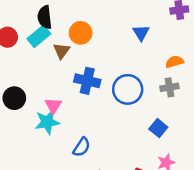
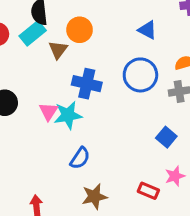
blue triangle: (141, 33) -> (147, 30), turned -30
blue circle: (128, 89) -> (140, 75), moved
cyan star: (47, 122) -> (68, 115), moved

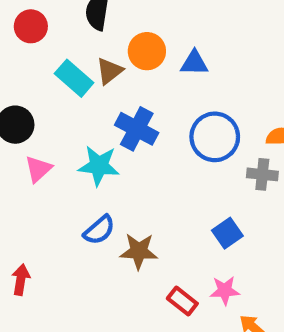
blue triangle: (147, 30) -> (194, 63), moved, turned -42
cyan rectangle: (33, 33) -> (74, 78), moved, turned 65
pink triangle: (48, 111) -> (38, 169), moved
brown star: (94, 197) -> (139, 251), moved

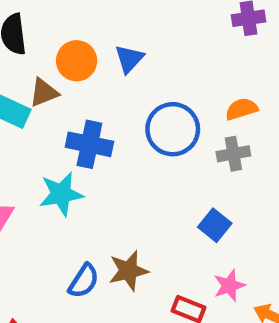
blue triangle: (194, 63) -> (129, 59), turned -32
brown triangle: (109, 71) -> (44, 93), turned 32
blue semicircle: (99, 230) -> (84, 281), moved

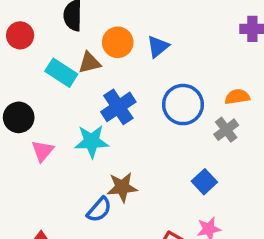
blue cross: (89, 144) -> (118, 107), turned 36
gray cross: (233, 154) -> (226, 130), turned -35
brown star: (128, 271) -> (122, 187), moved

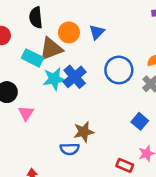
brown triangle: (89, 63) -> (51, 49), size x1.5
cyan star: (92, 141) -> (54, 79), moved
blue semicircle: (99, 210) -> (70, 149), turned 54

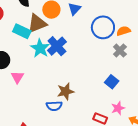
blue circle: (119, 70) -> (103, 27), moved
cyan star: (54, 79) -> (40, 48), turned -30

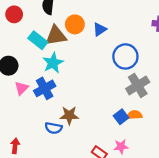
orange semicircle: (124, 31) -> (134, 115), moved
blue cross: (57, 46) -> (45, 88), moved
gray cross: (120, 51) -> (138, 85), size x1.5

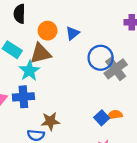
brown triangle: (56, 36) -> (41, 53), moved
gray cross: (138, 85) -> (116, 69), moved
blue cross: (45, 88) -> (23, 97), turned 30

